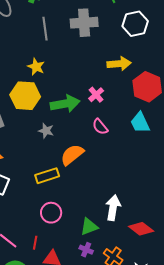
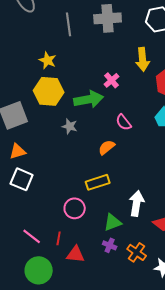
yellow arrow: (119, 64) -> (143, 59), turned 90
yellow star: (36, 67) -> (48, 60), moved
pink cross: (96, 95) -> (112, 80), moved
orange semicircle: (72, 155) -> (107, 147), moved, size x0.7
yellow rectangle: (47, 176) -> (98, 182), moved

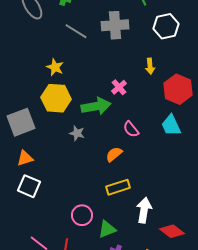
gray line: (69, 24) -> (76, 31), turned -50
yellow arrow: (143, 59) -> (150, 66), size x0.7
yellow rectangle: (98, 182) -> (118, 187), moved
green triangle: (113, 222) -> (107, 229), moved

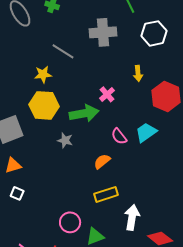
gray line: (76, 31) -> (63, 51), moved
yellow star: (55, 67) -> (43, 74), turned -30
cyan trapezoid: (171, 125) -> (146, 132), moved, turned 80
white square: (29, 186) -> (17, 193), size x0.6

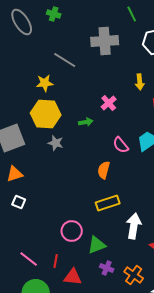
green arrow: (84, 113) -> (86, 122), size x0.5
gray star: (65, 140) -> (56, 143), moved
orange semicircle: (102, 161) -> (104, 170), turned -36

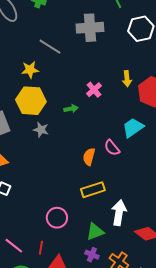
yellow arrow: (140, 82) -> (127, 79), moved
pink semicircle: (121, 145) -> (112, 148), moved
green triangle: (97, 245) -> (95, 232), moved

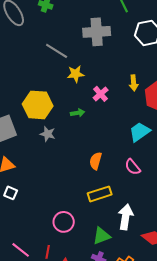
yellow star: (30, 70) -> (76, 74), moved
pink semicircle: (112, 148) -> (133, 167), moved

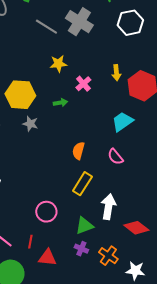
gray cross: (97, 32) -> (79, 22), turned 36
gray line: (57, 51) -> (46, 27), moved
yellow rectangle: (100, 194) -> (82, 184), turned -40

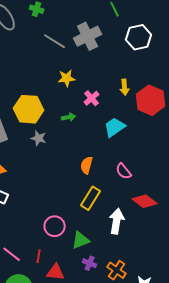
gray cross: (79, 22) -> (88, 36), turned 32
cyan trapezoid: (122, 122) -> (115, 127), moved
green triangle: (84, 226) -> (81, 240), moved
red diamond: (136, 228) -> (145, 201), moved

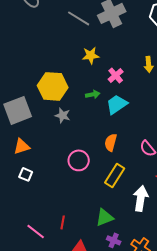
cyan trapezoid: (115, 127) -> (117, 104), moved
pink circle: (55, 226) -> (79, 160), moved
red line: (39, 256) -> (63, 222), moved

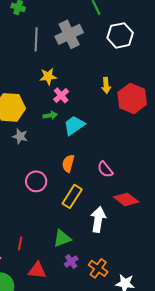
gray line: (79, 18) -> (36, 39), turned 60
pink cross: (116, 75) -> (61, 95), moved
purple cross: (114, 240) -> (71, 261), turned 32

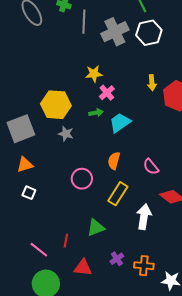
white hexagon: (120, 35) -> (149, 33), moved
gray line: (36, 39) -> (84, 22), moved
green triangle: (62, 238) -> (96, 228), moved
orange cross: (98, 268) -> (144, 266), turned -30

